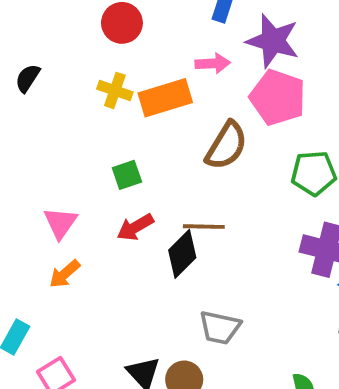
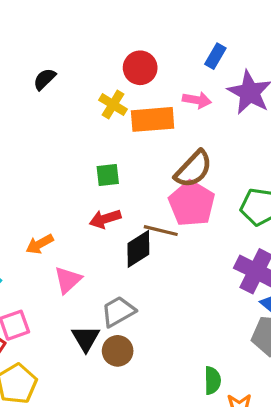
red circle: (122, 23) -> (140, 68), moved
pink pentagon: (278, 97) -> (192, 204), moved
pink triangle: (60, 223) -> (68, 280), moved
gray trapezoid: (220, 328) -> (118, 312), moved, turned 126

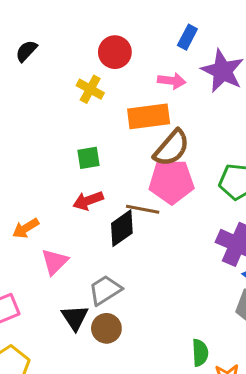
black semicircle: (44, 79) -> (26, 51), moved
orange rectangle: (153, 119) -> (149, 116), moved
pink pentagon: (192, 204) -> (171, 182), turned -30

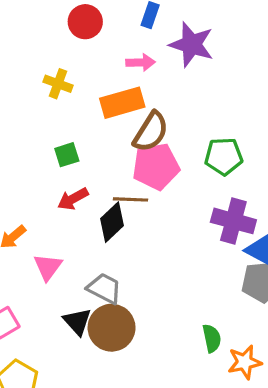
red circle: (115, 52) -> (85, 22), moved
gray trapezoid: (105, 290) -> (104, 288), turned 68
brown circle: (106, 328) -> (112, 328), size x1.5

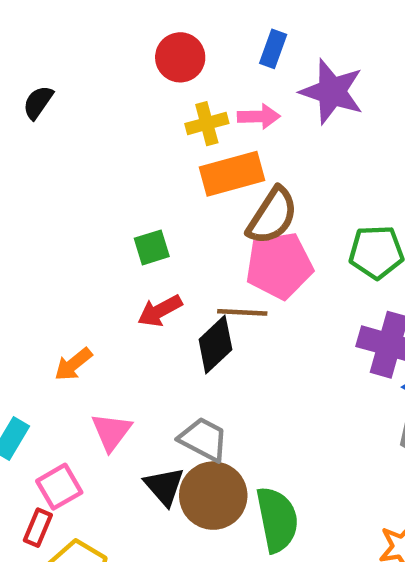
yellow cross: (58, 84) -> (207, 124), moved, turned -36
pink triangle: (48, 267) -> (111, 432), moved
green semicircle: (212, 338) -> (277, 519), moved, size x1.6

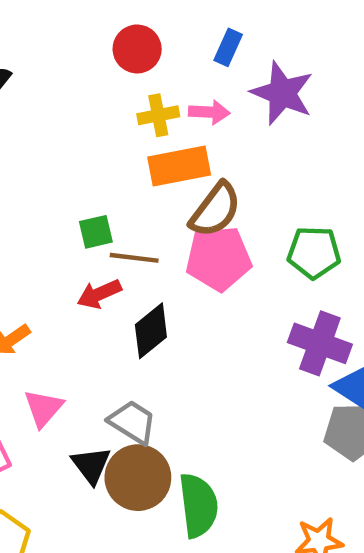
brown line: (242, 312) -> (134, 258), moved

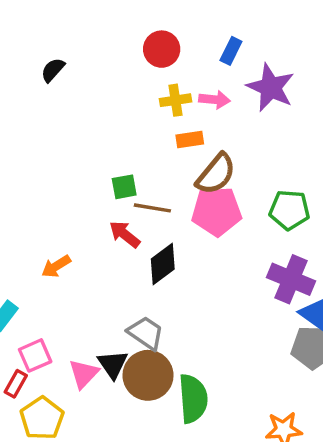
orange rectangle: (179, 166) -> (190, 140), size x0.6
red arrow: (99, 294) -> (125, 234), turned 60
pink triangle: (43, 408) -> (84, 374), moved

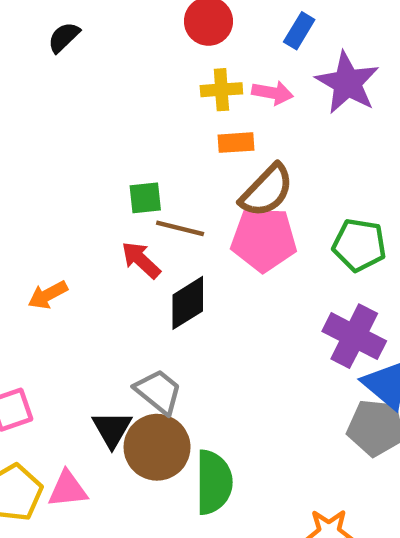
pink triangle: (84, 374) -> (68, 489), moved, turned 36

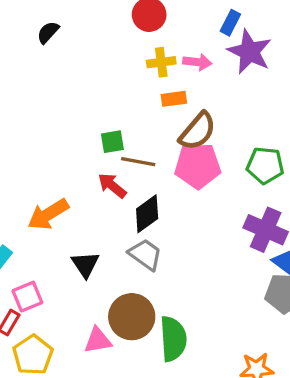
blue rectangle: (299, 31) -> (230, 23), moved
orange arrow: (48, 295) -> (48, 214), size x1.5
gray trapezoid: (158, 392) -> (145, 254), moved
black triangle: (112, 429) -> (85, 265), moved
pink triangle: (68, 489) -> (98, 340), moved

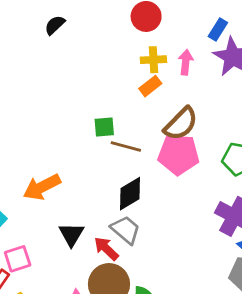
pink arrow: (197, 62) -> (186, 62), turned -95
orange rectangle: (174, 99) -> (150, 86), moved, turned -35
red arrow: (112, 186) -> (106, 249), moved

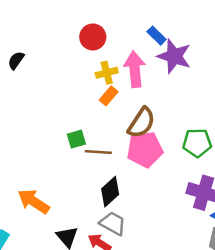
blue rectangle: (218, 29) -> (157, 36), turned -66
pink arrow: (186, 62) -> (135, 69), size x1.6
orange arrow: (42, 187) -> (34, 201), turned 72

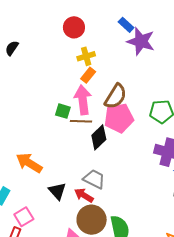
pink arrow: (135, 69) -> (83, 100), moved
green square: (76, 139) -> (63, 111), turned 35
black diamond: (110, 192) -> (99, 137), moved

